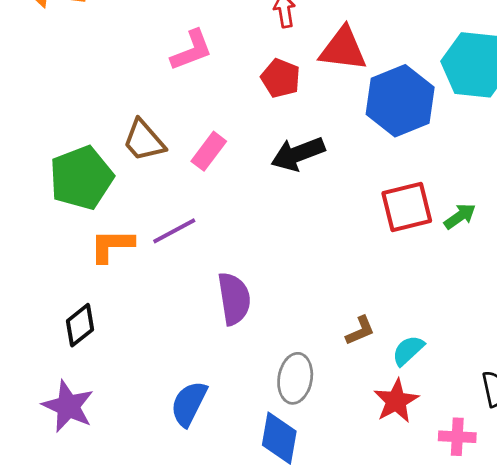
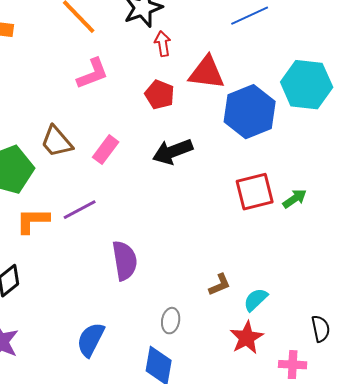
gray ellipse: (295, 378) -> (171, 321), size x0.7

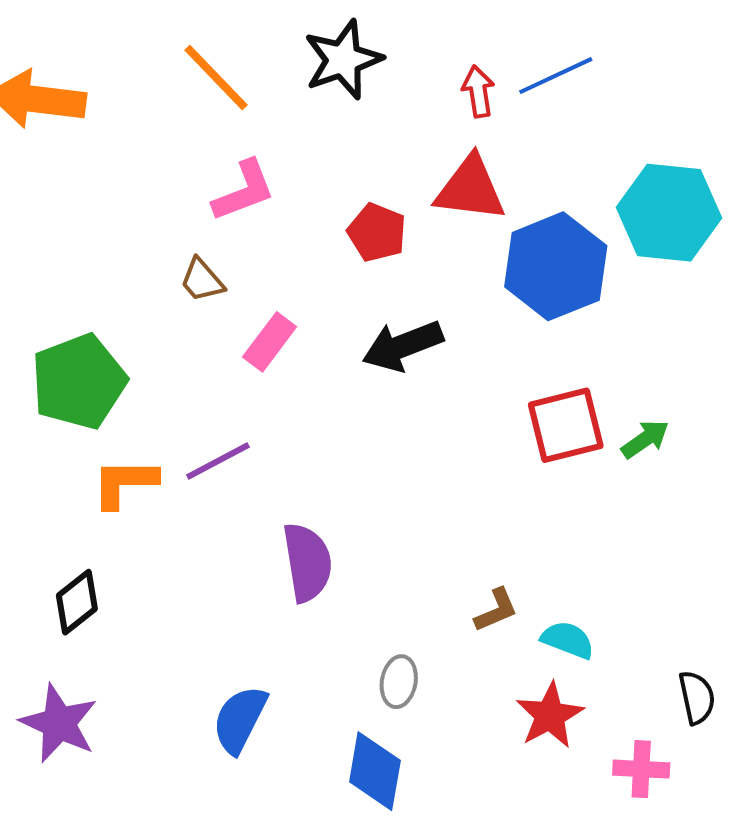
red arrow: (163, 44) -> (478, 91), moved
brown trapezoid: (57, 142) -> (202, 280), moved, size x0.7
cyan semicircle: (256, 300) -> (568, 640), turned 64

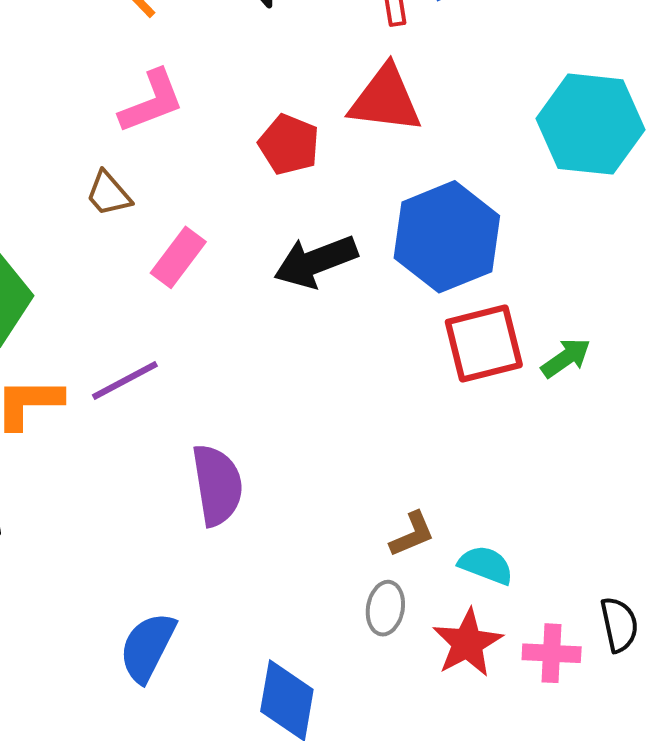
blue hexagon: (556, 266) -> (447, 237), moved
gray ellipse: (399, 682) -> (385, 608), moved
pink cross: (641, 769) -> (552, 653), moved

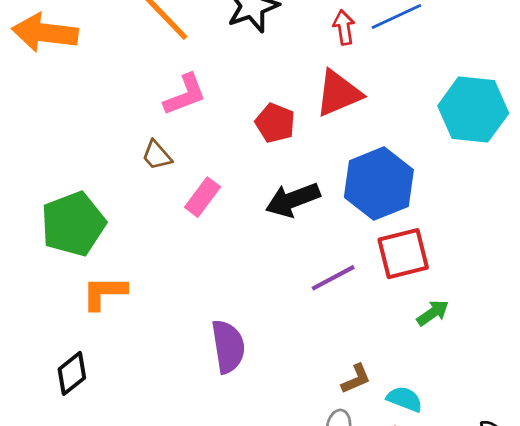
red triangle: (385, 99) -> (338, 93), turned -30
green arrow: (566, 358) -> (433, 313), moved
purple line: (125, 380) -> (333, 278), moved

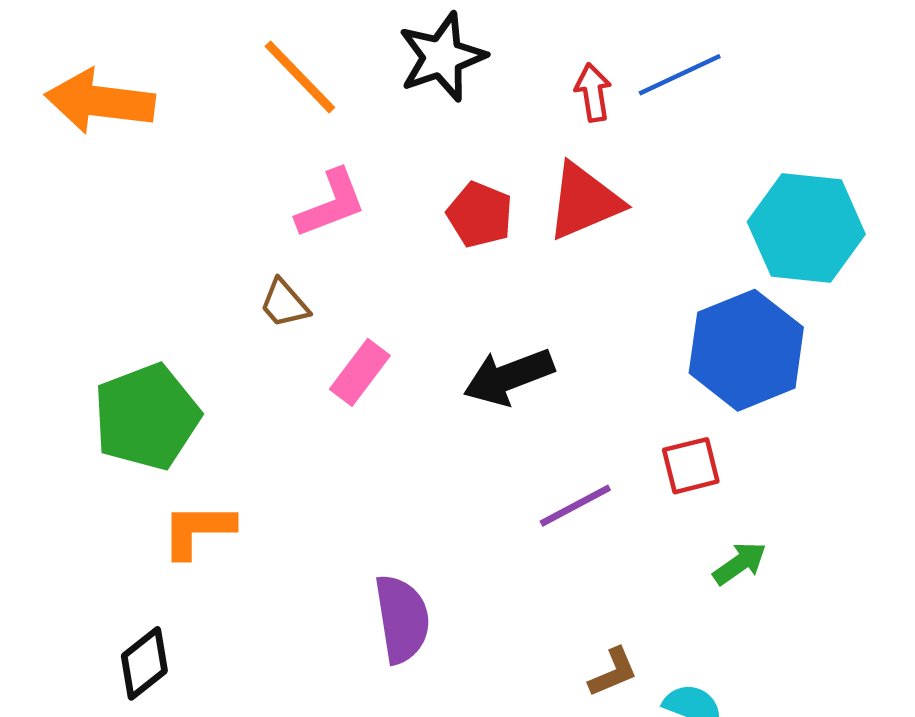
red pentagon: (275, 123) -> (480, 215), moved
blue hexagon: (379, 184) -> (746, 350), moved
red square: (403, 254) -> (691, 466), size x0.7

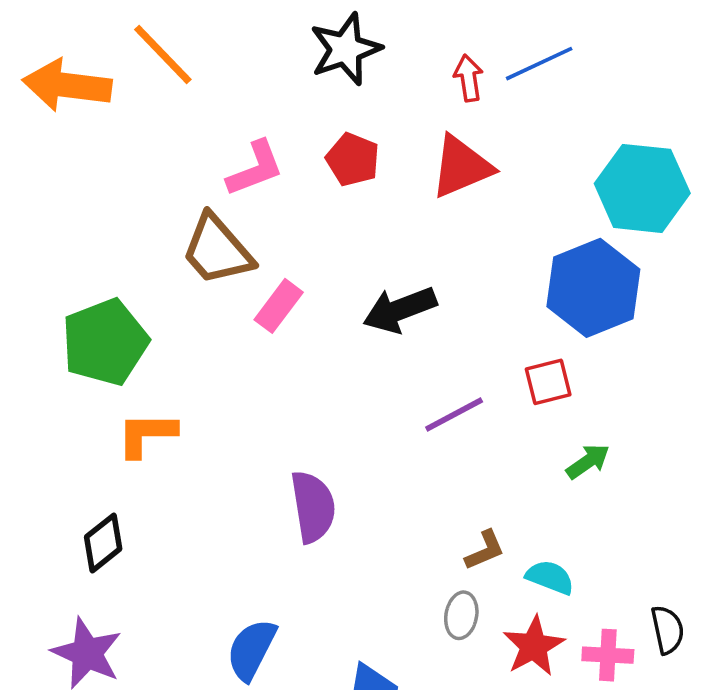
orange line: (300, 77) -> (163, 55), moved
red pentagon: (480, 215) -> (353, 159), moved
brown trapezoid: (284, 304) -> (217, 250), size x1.8

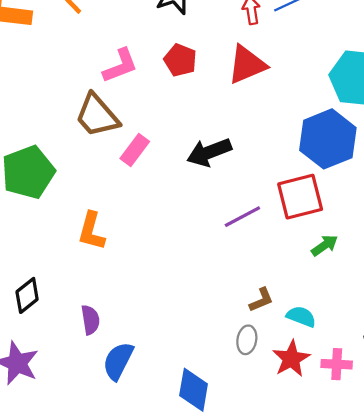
red square: (548, 382) -> (300, 197), size x1.6
orange L-shape: (147, 434) -> (91, 231), moved, turned -75
purple semicircle: (313, 507) -> (90, 320), moved, size x0.7

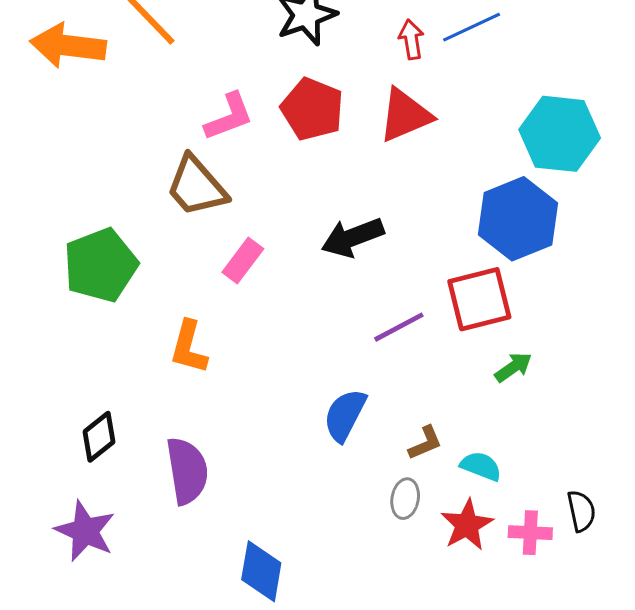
red pentagon: (180, 60) -> (312, 109), size x1.4
pink rectangle: (135, 150) -> (243, 261), moved
purple semicircle: (90, 320) -> (187, 471), size x1.6
blue semicircle: (118, 361) -> (345, 415), moved
blue diamond: (194, 390) -> (261, 571), moved

